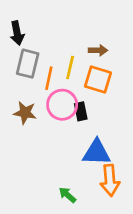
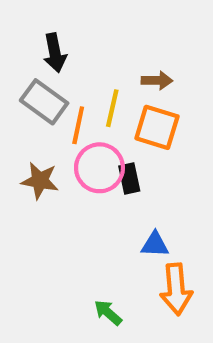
black arrow: (17, 33) -> (55, 53), moved
gray rectangle: (28, 64) -> (44, 102), turned -68
blue triangle: (97, 152) -> (155, 244), size x0.6

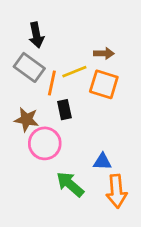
yellow line: (112, 108) -> (74, 72), turned 55
pink circle: (99, 168) -> (45, 143), moved
black rectangle: (129, 178) -> (64, 110), moved
green arrow: (108, 313) -> (70, 184), moved, size x1.5

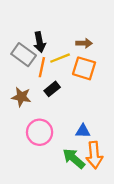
black arrow: (36, 35) -> (40, 42), moved
black rectangle: (64, 110) -> (52, 89), turned 63
pink circle: (45, 143) -> (40, 132), moved
green arrow: (70, 184) -> (74, 158), moved

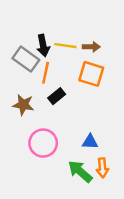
yellow line: (60, 58) -> (65, 46), moved, turned 30
orange arrow: (94, 155) -> (102, 168), size x0.7

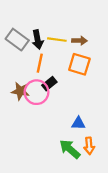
gray rectangle: (26, 59) -> (17, 40), moved
pink circle: (43, 143) -> (37, 92), moved

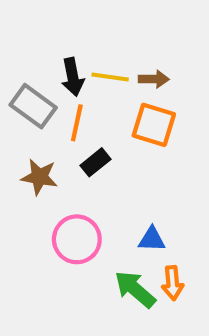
gray rectangle: (17, 40) -> (33, 106), moved
pink circle: (37, 92) -> (77, 239), moved

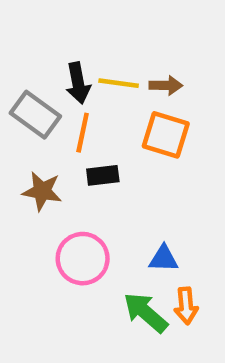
black rectangle: (96, 162) -> (103, 175), turned 32

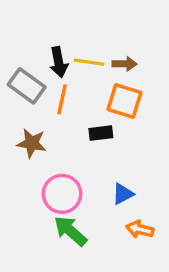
black rectangle: (103, 175) -> (101, 133), moved
blue triangle: (164, 259) -> (123, 194), turned -30
orange arrow: (186, 306) -> (140, 229), turned 108
green arrow: (146, 313) -> (70, 231), moved

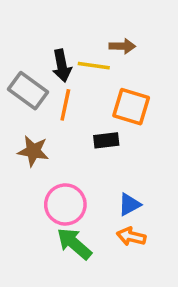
brown arrow: (125, 64) -> (122, 46), moved
orange arrow: (140, 229) -> (131, 237), moved

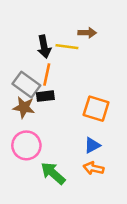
gray rectangle: (28, 91) -> (26, 85), moved
orange square: (131, 107) -> (96, 109), moved
black rectangle: (106, 140) -> (45, 96), moved
pink circle: (65, 204) -> (26, 145), moved

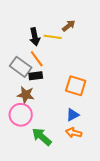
brown arrow: (87, 33) -> (69, 26), turned -40
orange line: (47, 74) -> (37, 59), turned -48
brown star: (24, 107) -> (26, 95), moved

